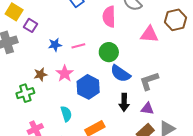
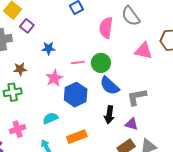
pink line: (78, 46) -> (78, 63), moved
brown star: (40, 74) -> (20, 69), moved
cyan semicircle: (66, 114) -> (50, 118), turned -105

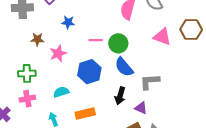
pink star: (54, 78) -> (58, 53), moved
green cross: (13, 92) -> (27, 73), moved

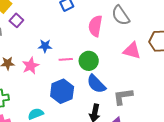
blue star: (68, 22) -> (45, 46), moved
pink star: (58, 53) -> (31, 66), moved

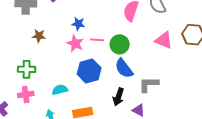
pink star: (31, 66) -> (75, 44), moved, turned -30

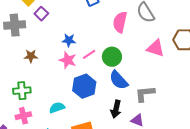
pink line: (97, 40) -> (89, 54), turned -32

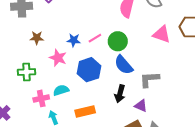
blue star: (69, 40) -> (74, 40), moved
pink star: (68, 60) -> (58, 58), moved
pink cross: (23, 116) -> (41, 98), moved

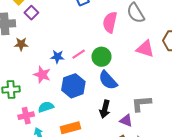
brown star: (37, 38) -> (21, 44), moved
gray L-shape: (149, 79) -> (141, 104), moved

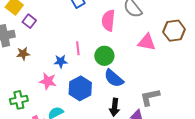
pink line: (79, 54) -> (78, 48), moved, turned -56

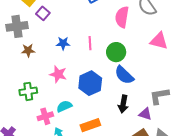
brown star: (23, 54) -> (28, 50), moved
blue star: (61, 61) -> (63, 43), moved

